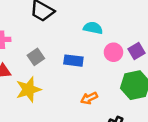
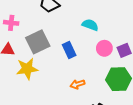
gray square: (36, 57) -> (38, 42), size x1.6
blue rectangle: (73, 61) -> (69, 50), turned 49

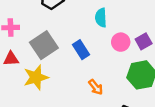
cyan semicircle: (90, 25) -> (101, 18), turned -105
orange arrow: (77, 84) -> (96, 87), turned -104

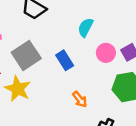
cyan semicircle: (101, 18) -> (86, 27), turned 30
yellow star: (36, 77) -> (18, 89), turned -30

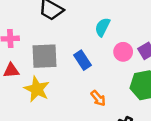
gray square: (26, 55) -> (44, 56), turned 32

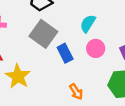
pink circle: (123, 52) -> (96, 48), moved
gray square: (44, 56) -> (43, 34), moved, turned 32

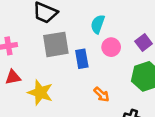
gray square: (43, 34) -> (56, 44), turned -32
blue rectangle: (65, 53) -> (82, 59), turned 30

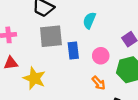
pink circle: (111, 47) -> (101, 56), moved
orange arrow: (102, 95) -> (99, 83), moved

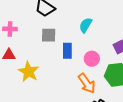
gray square: (51, 36) -> (49, 35), size x0.7
orange arrow: (99, 83) -> (87, 83), size x1.5

